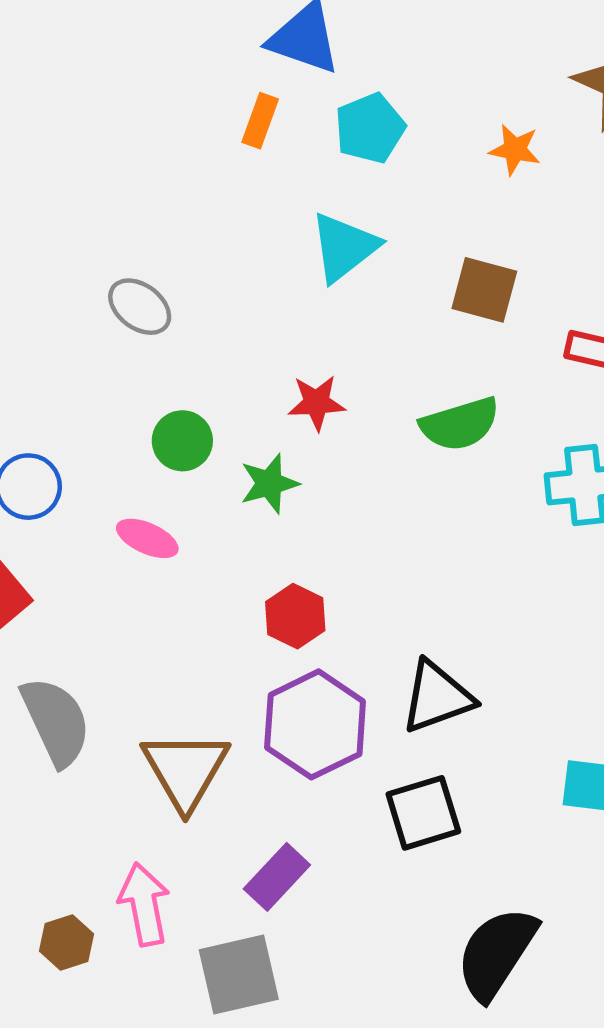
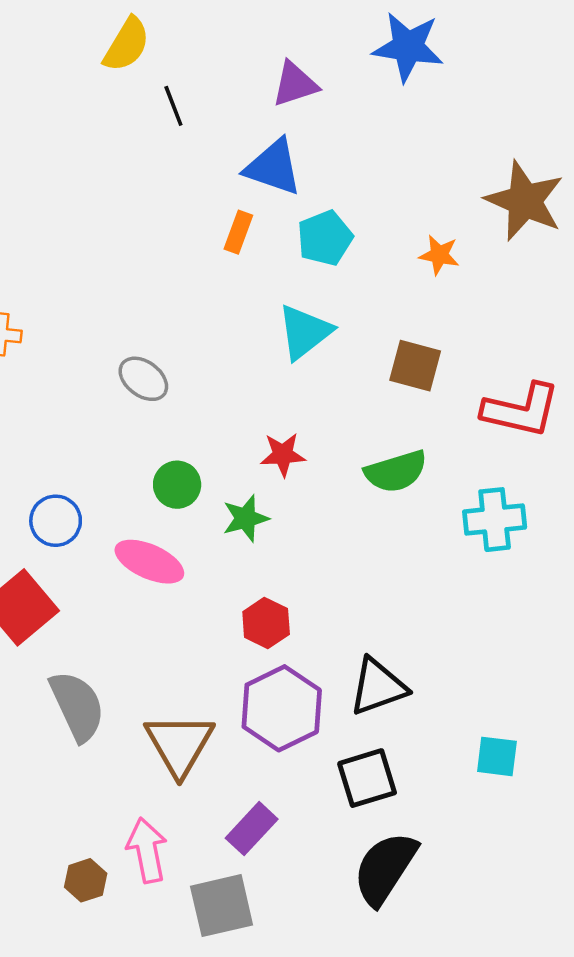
pink ellipse: (147, 538) -> (149, 562), size x1.4
black semicircle: (496, 953) -> (385, 868), moved

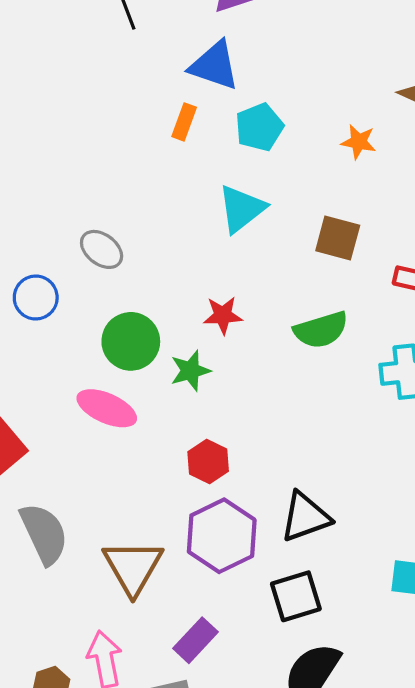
green circle: (177, 485) -> (131, 341), size x1.4
blue circle: (56, 521) -> (36, 298), moved

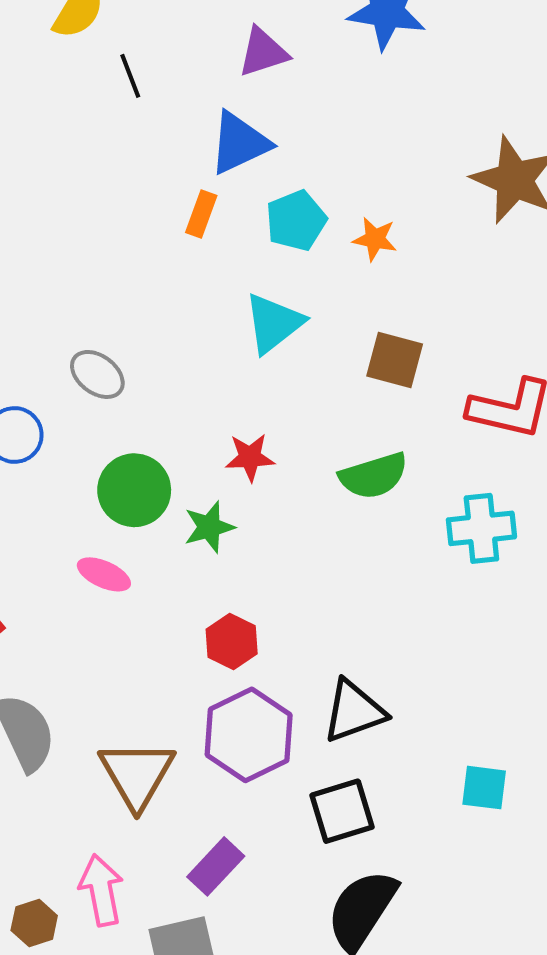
blue triangle: (214, 66) -> (239, 143), turned -44
orange star: (359, 142) -> (375, 239), moved
pink ellipse: (107, 408) -> (104, 574), size x0.7

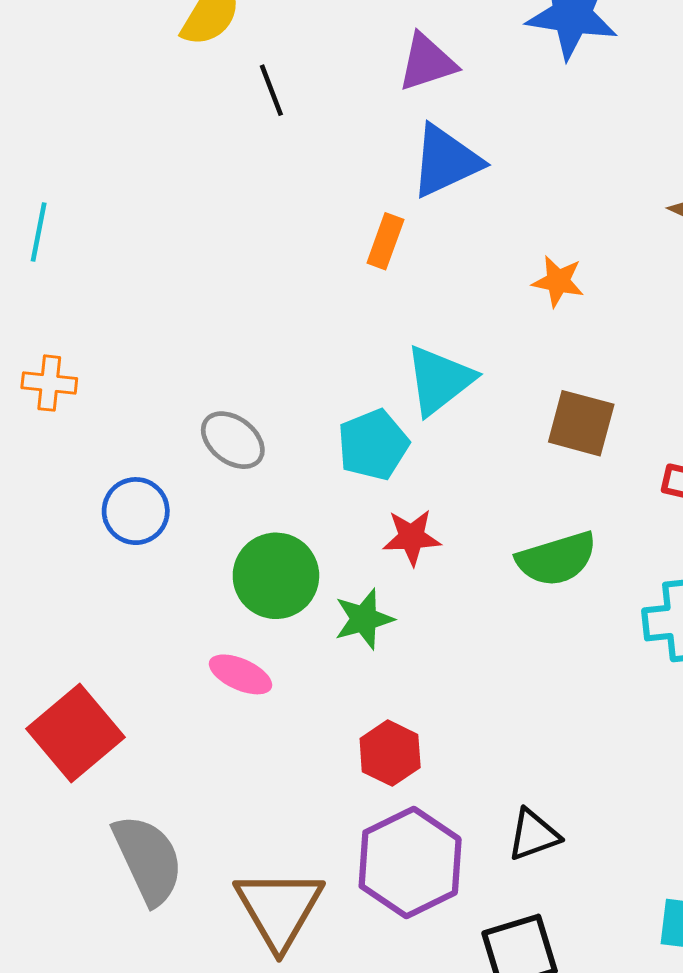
blue triangle: (239, 143) -> (446, 161), moved
orange rectangle: (201, 214) -> (385, 241), moved
cyan pentagon: (296, 221) -> (373, 445), moved
black triangle: (354, 711) -> (533, 835), size x0.7

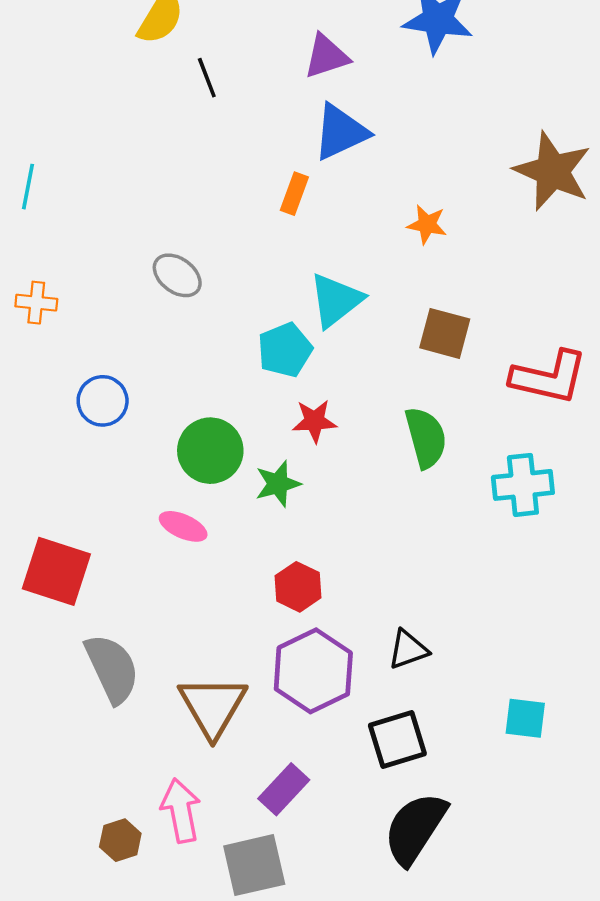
gray ellipse: (233, 440) -> (177, 275), moved
green semicircle: (557, 559) -> (426, 438), turned -88
red square: (76, 733) -> (56, 571), turned -32

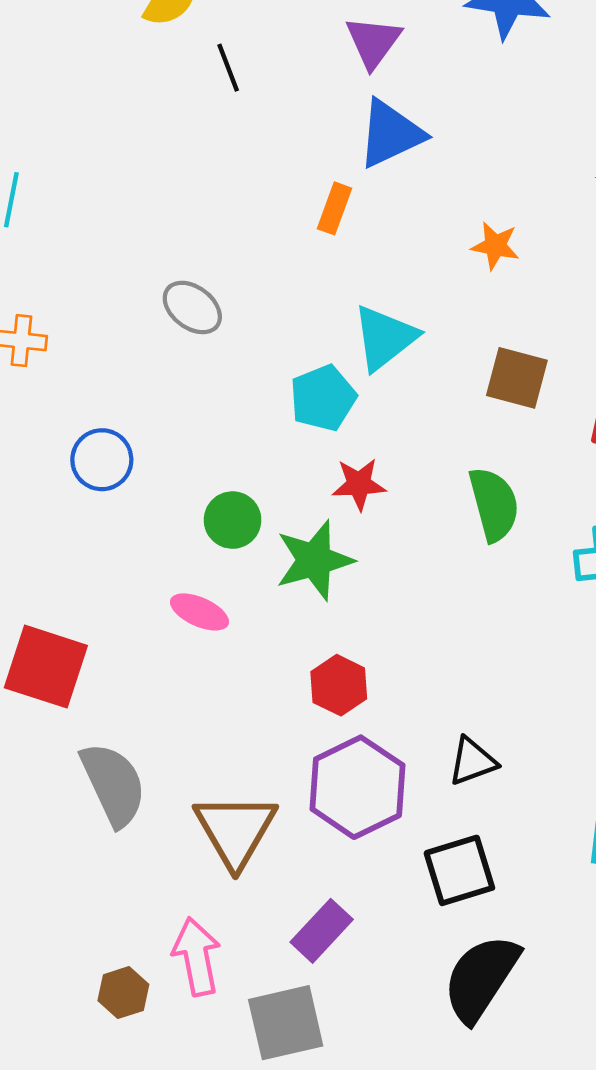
purple triangle: (326, 56) -> (373, 42), turned -36
green circle: (210, 451) -> (233, 520), size x0.7
green star: (278, 484) -> (314, 560), size x1.4

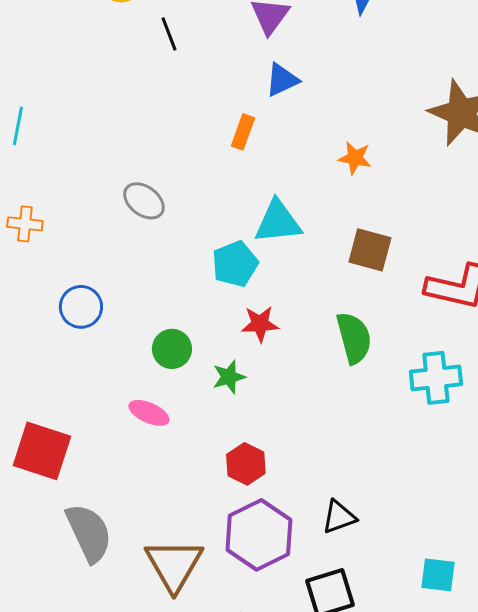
blue triangle: (390, 134) -> (282, 80), size x0.7
cyan triangle: (385, 338) -> (278, 222), turned 32
green star: (314, 560) -> (229, 377), size x0.6

